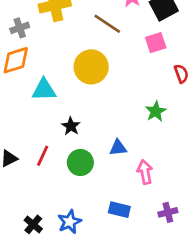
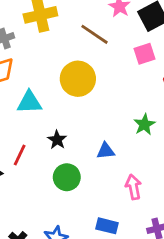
blue triangle: (118, 148) -> (106, 151), moved
red line: (43, 156) -> (20, 155), moved

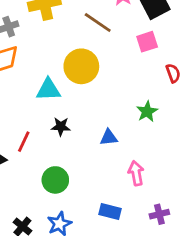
cyan triangle: (29, 102) -> (48, 90), moved
black star: (57, 140) -> (61, 127), turned -30
green circle: (67, 177) -> (55, 180), moved

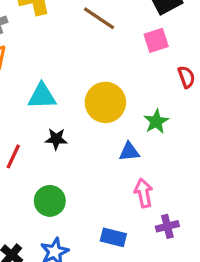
yellow circle: (81, 66) -> (105, 102), moved
blue triangle: (109, 138) -> (129, 152), moved
purple cross: (159, 214) -> (167, 226), moved

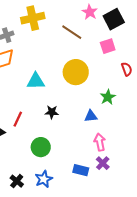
yellow circle: (105, 102) -> (76, 72), moved
black star: (56, 139) -> (52, 112), moved
purple cross: (167, 226) -> (103, 163), moved, turned -32

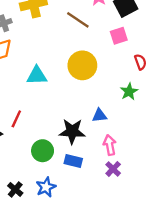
green star: (108, 97) -> (129, 92), moved
black star: (52, 112) -> (72, 131), moved, size x1.6
blue rectangle: (81, 170) -> (73, 161), moved

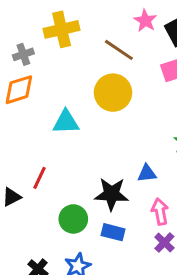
yellow circle: (82, 65) -> (113, 93), moved

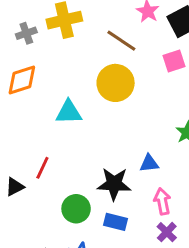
gray cross: (23, 54) -> (26, 33), moved

